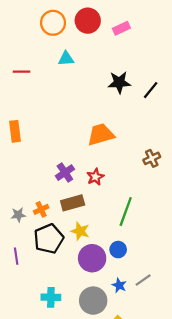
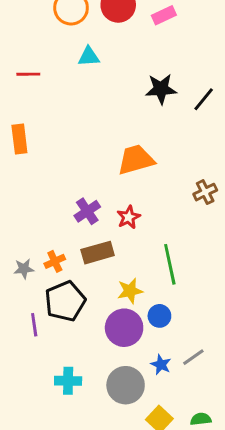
orange rectangle: (15, 131) -> (19, 139), moved
green line: (126, 212) -> (170, 264), turned -32
yellow star: (80, 231) -> (130, 291), moved, turned -30
purple line: (16, 256) -> (34, 325), moved

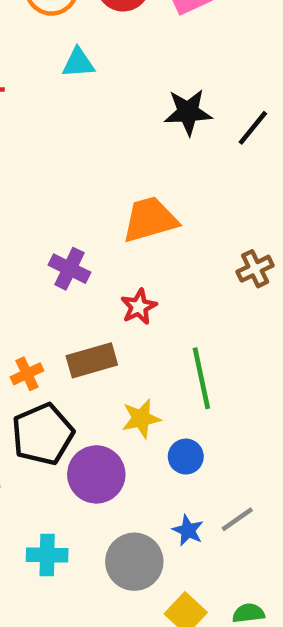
purple cross: (87, 211) -> (69, 269), moved, turned -30
purple circle: (124, 328) -> (96, 474), moved

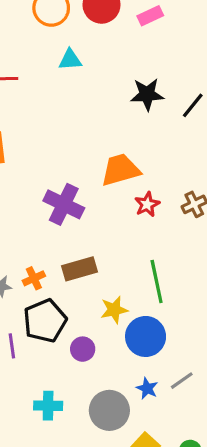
purple cross: (69, 269) -> (64, 204), size x1.4
red star: (139, 307) -> (147, 204), moved
blue circle: (186, 457) -> (146, 336), size x1.6
purple circle: (96, 474) -> (83, 349), size x0.6

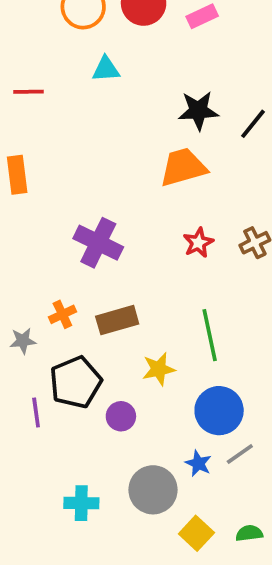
orange trapezoid: (120, 170) -> (183, 167), moved
orange cross: (34, 278) -> (62, 314), moved
blue circle: (146, 336) -> (219, 411), moved
cyan cross: (48, 406) -> (81, 503), moved

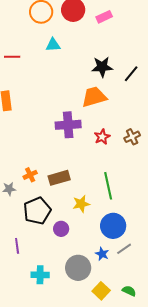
purple cross: (98, 243) -> (68, 125), moved, turned -30
purple line: (36, 412) -> (17, 246), moved
green semicircle: (249, 533) -> (129, 291), turned 32

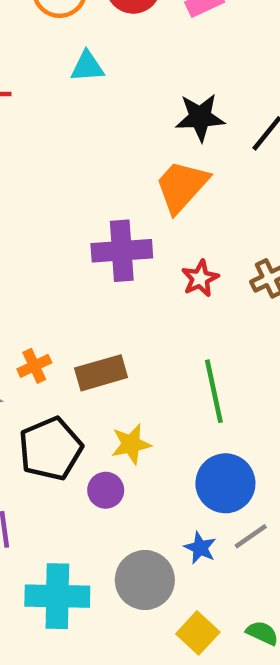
orange trapezoid: (94, 97) -> (182, 186), turned -32
yellow star: (81, 204) -> (131, 444), moved
cyan cross: (40, 275) -> (57, 596), size x1.5

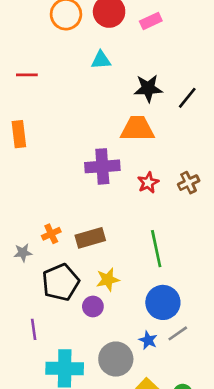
cyan triangle: (87, 67) -> (101, 60), moved
orange trapezoid: (182, 186) -> (137, 129), turned 48

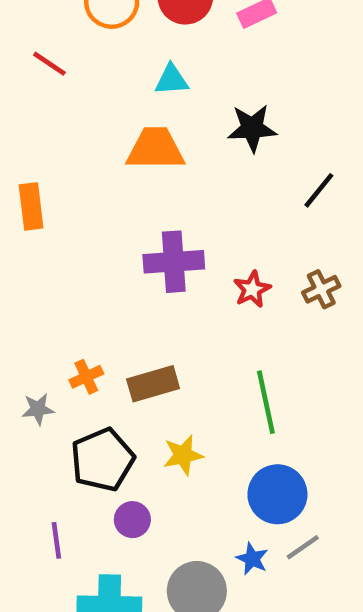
red line: (27, 75) -> (49, 64), moved, turned 35
black line: (187, 98) -> (319, 190), moved
orange trapezoid: (137, 129) -> (155, 149), moved
purple circle: (93, 306) -> (132, 520), moved

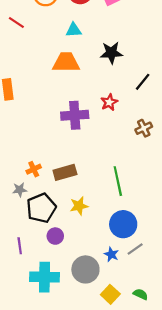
red star: (252, 289) -> (109, 102), moved
gray star: (38, 409) -> (20, 190), moved

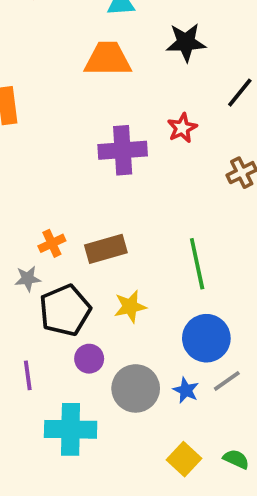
gray circle: (85, 269) -> (136, 388), moved

